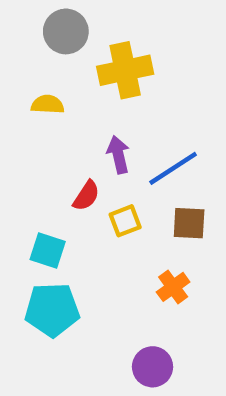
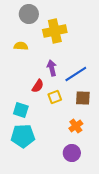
purple circle: (153, 367) -> (72, 153), moved

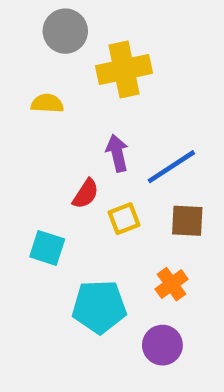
cyan pentagon: (23, 136) -> (99, 307), moved

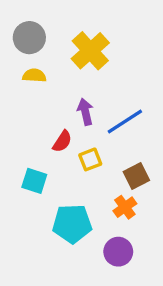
gray circle: (65, 31) -> (29, 38), moved
yellow cross: (124, 69) -> (90, 51), turned -30
brown square: (187, 221) -> (136, 176), moved, turned -30

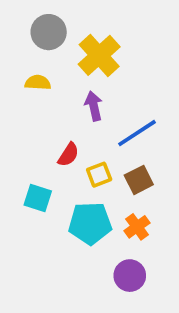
gray circle: (29, 38) -> (49, 32), moved
purple arrow: (85, 112) -> (94, 106), moved
brown square: (136, 176) -> (139, 180), moved
cyan pentagon: (72, 224) -> (90, 223), moved

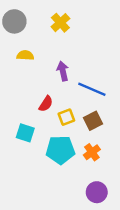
gray circle: (49, 32) -> (14, 21), moved
yellow cross: (99, 55) -> (60, 23), moved, size x0.7
blue line: (137, 133) -> (92, 89), turned 56
purple circle: (130, 276) -> (97, 192), moved

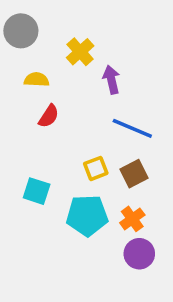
yellow cross: (60, 23) -> (80, 52), moved
purple arrow: (63, 71) -> (111, 80), moved
red semicircle: (46, 104) -> (49, 116), moved
purple circle: (97, 192) -> (139, 254), moved

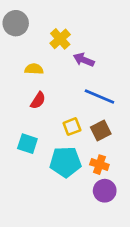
yellow semicircle: (37, 80) -> (34, 69), moved
purple arrow: (111, 80) -> (84, 60), turned -54
red semicircle: (49, 116) -> (38, 100), moved
orange cross: (132, 219) -> (99, 165), turned -36

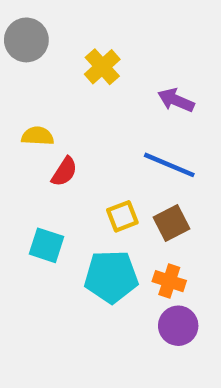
purple arrow: (84, 60) -> (176, 100), moved
yellow semicircle: (34, 69) -> (38, 136), moved

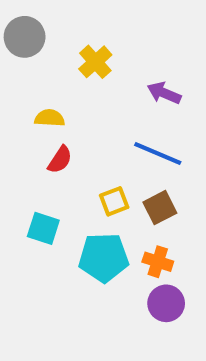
yellow semicircle: (38, 136) -> (50, 118), moved

